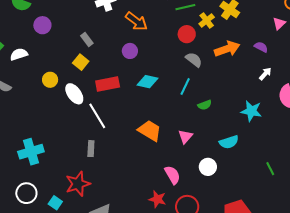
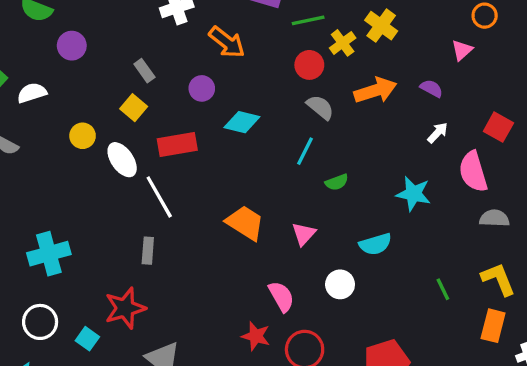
purple circle: (130, 51) -> (202, 88), moved
cyan diamond: (148, 82) -> (242, 122), moved

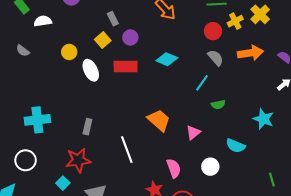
purple circle: (202, 88) -> (130, 37), moved
white line: (159, 197) -> (127, 150), moved
cyan semicircle: (375, 244) -> (236, 146), turned 30
gray rectangle: (148, 251) -> (87, 127), moved
cyan square: (87, 339) -> (63, 183), moved

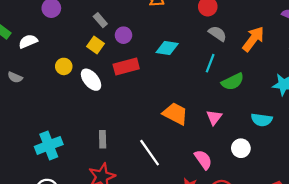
orange arrow: (250, 53) -> (253, 39), moved, turned -30
green semicircle: (218, 105) -> (233, 82), size x1.5

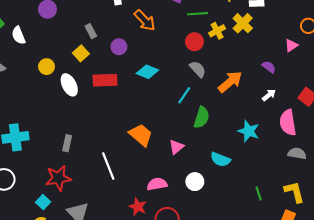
purple circle: (123, 35) -> (119, 47), moved
white semicircle: (28, 41) -> (18, 35), turned -102
green semicircle: (233, 82) -> (202, 117), turned -60
pink semicircle: (203, 160) -> (157, 184), turned -78

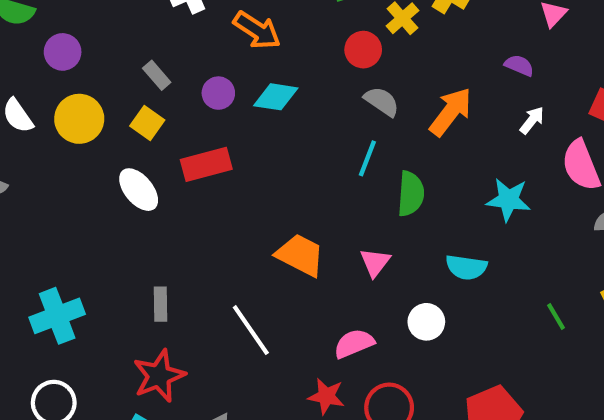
yellow circle: (47, 67) -> (79, 119), moved, size x1.5
cyan diamond: (147, 72) -> (276, 97), moved

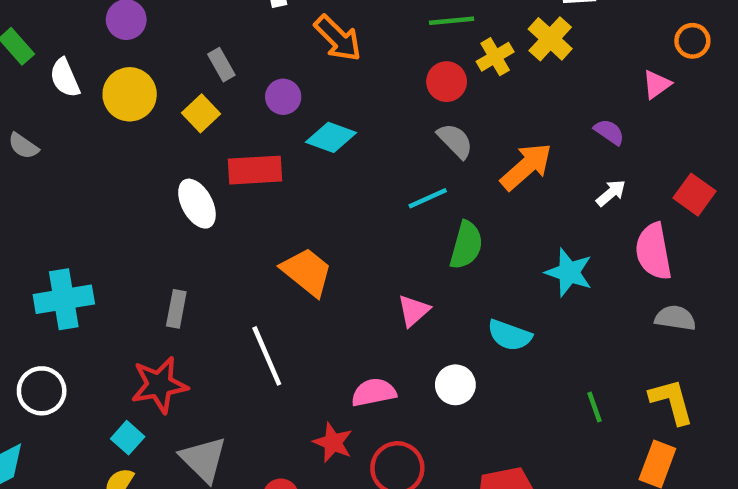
cyan diamond: (276, 97) -> (331, 137), moved
cyan line: (367, 158) -> (428, 198), turned 33
white ellipse: (139, 190) -> (197, 204), moved
orange trapezoid: (300, 255) -> (307, 272), moved

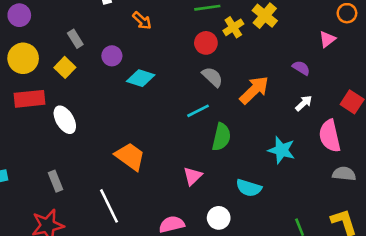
orange arrow: (338, 38) -> (142, 21), size x0.7
red rectangle: (255, 170) -> (30, 99), moved
gray rectangle: (176, 309) -> (56, 181), turned -30

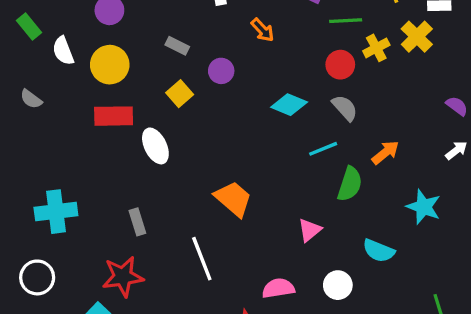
gray rectangle: (75, 39) -> (177, 46), turned -36
yellow square: (65, 67) -> (180, 94), moved
cyan diamond: (141, 78) -> (289, 105), moved
orange arrow: (254, 90) -> (385, 152), moved, size x0.7

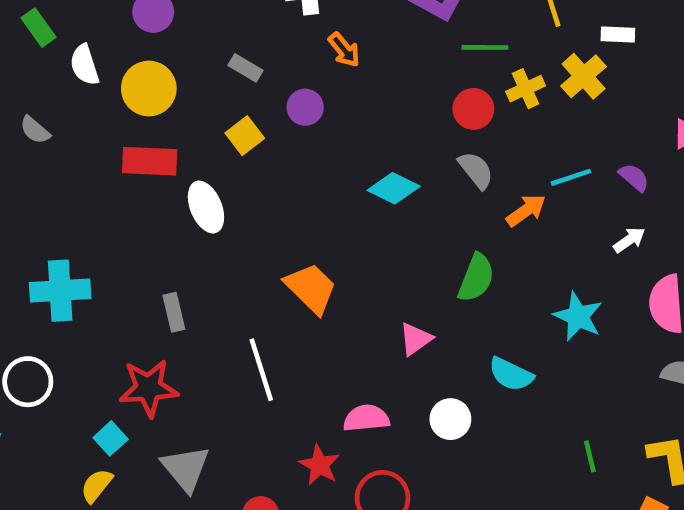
orange arrow: (263, 30) -> (344, 50), moved
cyan diamond: (289, 105) -> (394, 188), moved
cyan line: (323, 149) -> (571, 177), moved
orange arrow: (385, 152) -> (526, 210), moved

